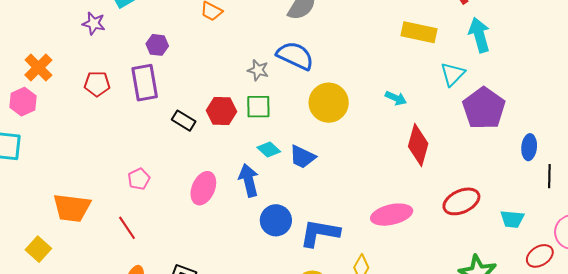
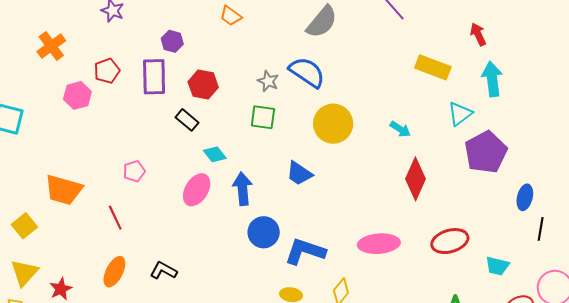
red pentagon: (97, 84) -> (107, 71), turned -30
pink hexagon: (23, 102) -> (77, 95), moved
red hexagon: (221, 111) -> (203, 85), moved
cyan diamond: (269, 150) -> (215, 154), moved

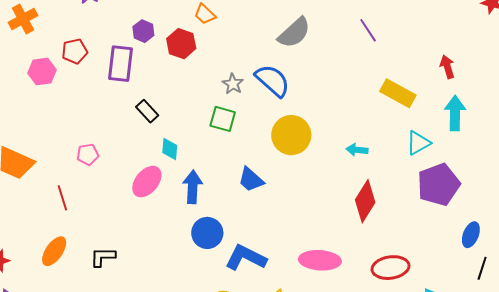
red hexagon: (203, 85) -> (181, 44), moved
cyan arrow: (400, 129) -> (357, 150), turned 145
cyan diamond: (215, 154) -> (170, 149), turned 35
black L-shape: (163, 271) -> (103, 257), turned -36

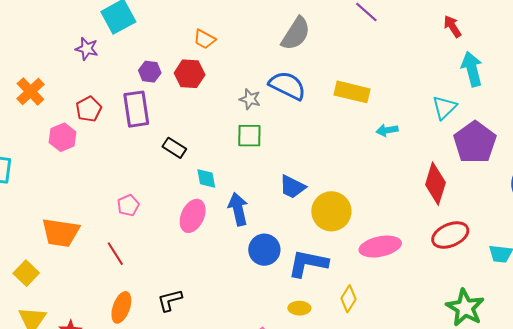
yellow rectangle: (398, 93) -> (352, 92), moved
yellow circle: (291, 135) -> (331, 211), moved
red diamond: (365, 201) -> (435, 184), moved

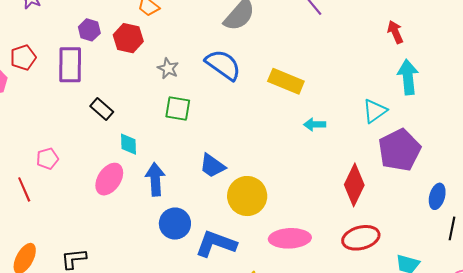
gray star: (250, 99) -> (168, 68), moved
red line: (115, 254) -> (24, 189), moved

